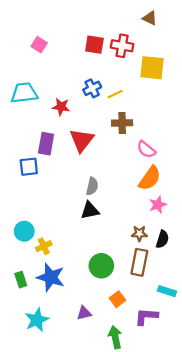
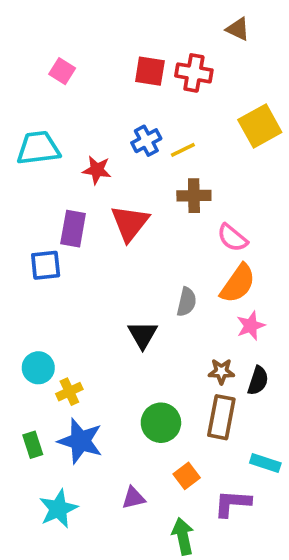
yellow square: (152, 68) -> (260, 126), moved, turned -35
gray semicircle: (92, 186) -> (187, 302), moved
black triangle: (90, 210) -> (143, 335), turned -48

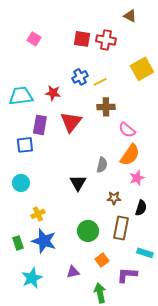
cyan trapezoid: (38, 148) -> (21, 96), moved
cyan circle: (38, 368) -> (21, 183), moved
brown star: (221, 371) -> (114, 198), moved

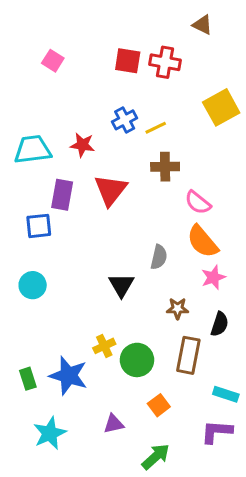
orange semicircle: (130, 155) -> (202, 242), turned 105
yellow cross: (38, 214) -> (104, 346), moved
purple L-shape: (127, 275) -> (216, 432), moved
green arrow: (100, 293) -> (156, 457), turned 60

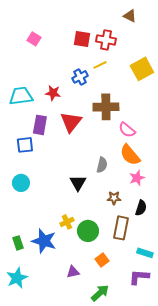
yellow line: (156, 128) -> (100, 65), moved
brown cross: (165, 167) -> (106, 107), size x1.4
cyan star: (50, 433) -> (17, 278), moved

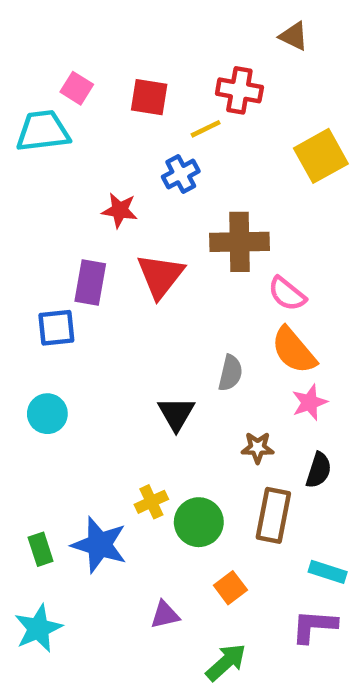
red square: (82, 39) -> (149, 97), moved
yellow line: (100, 65) -> (206, 129), moved
cyan trapezoid: (21, 96) -> (43, 131), moved

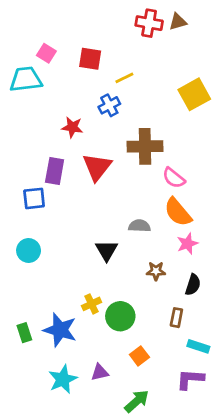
brown triangle: (294, 36) -> (178, 22), turned -42
red cross: (239, 90) -> (149, 23), moved
gray semicircle: (230, 373) -> (139, 226), turned -100
brown rectangle: (273, 515) -> (176, 318), moved, size x0.6
cyan star: (38, 628) -> (63, 379), moved

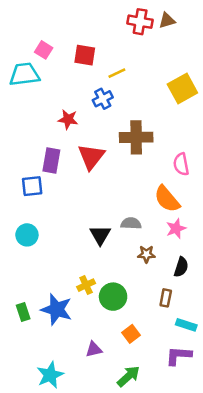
pink semicircle: (174, 178) -> (181, 164), moved, turned 40
gray semicircle: (139, 226) -> (131, 223), moved
cyan star: (63, 379) -> (50, 375), moved

